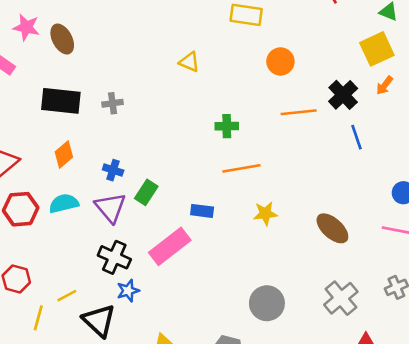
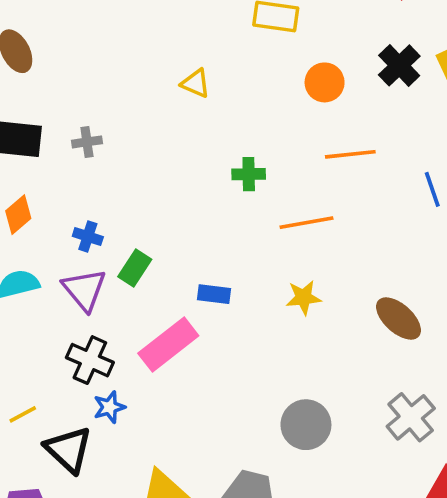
black cross: (343, 95) -> (399, 65), moved
orange line: (241, 168) -> (307, 223), moved

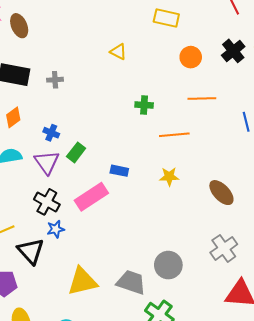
gray circle: (306, 425) -> (168, 265), moved

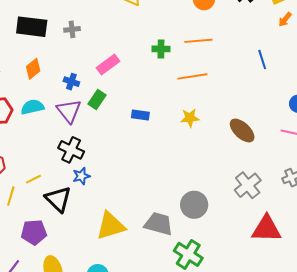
orange line: (202, 99) -> (198, 41), moved
pink rectangle: (91, 197) -> (108, 64), moved, size x0.7

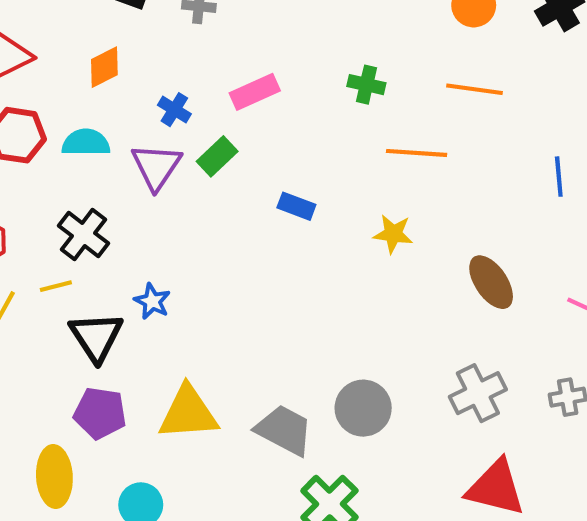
orange line: (198, 41) -> (474, 89), moved
blue line: (262, 60) -> (559, 177), moved
black cross: (71, 150) -> (83, 234), moved
blue star: (81, 176) -> (152, 301), turned 30
purple pentagon: (34, 232) -> (100, 413), moved

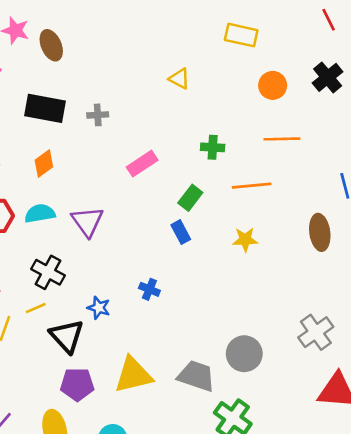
blue cross: (174, 110) -> (149, 289), moved
green rectangle: (217, 156) -> (190, 198), moved
blue rectangle: (296, 206) -> (181, 232), turned 50
brown ellipse: (491, 282) -> (320, 232), moved, turned 36

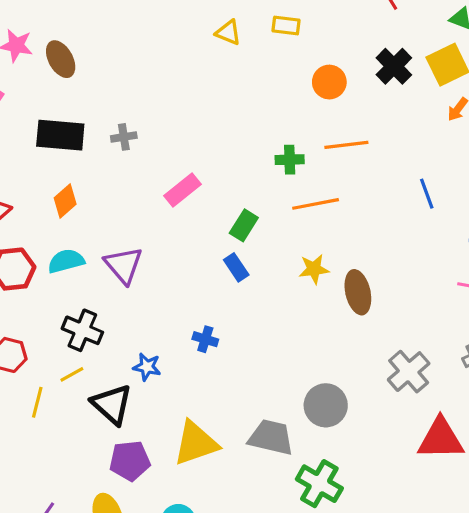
yellow rectangle: (241, 35) -> (286, 26), size x0.7
yellow triangle: (179, 79) -> (228, 33), moved
green cross: (213, 147) -> (290, 160), moved
brown ellipse: (320, 232) -> (358, 292), moved

